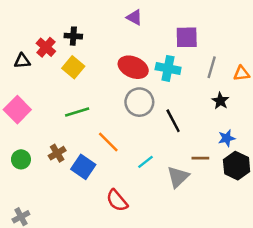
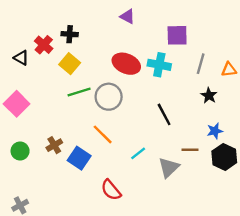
black triangle: (22, 61) -> (21, 58), turned 35
gray circle: (139, 102) -> (109, 97), moved
green line: (77, 112) -> (79, 92), moved

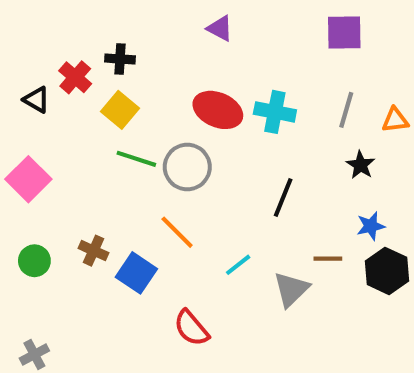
purple square: (177, 35) -> (344, 32), moved
green line: (79, 92) -> (136, 159), turned 35
black line: (164, 114) -> (283, 198), turned 50
brown cross: (54, 145) -> (94, 251), turned -35

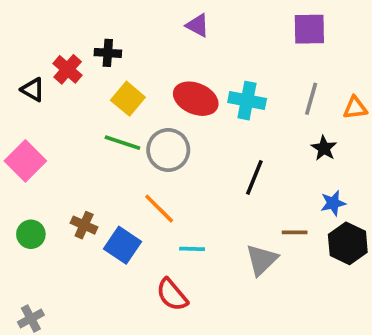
yellow square: (120, 110) -> (128, 99), moved
cyan line: (238, 265) -> (192, 249), moved, turned 40

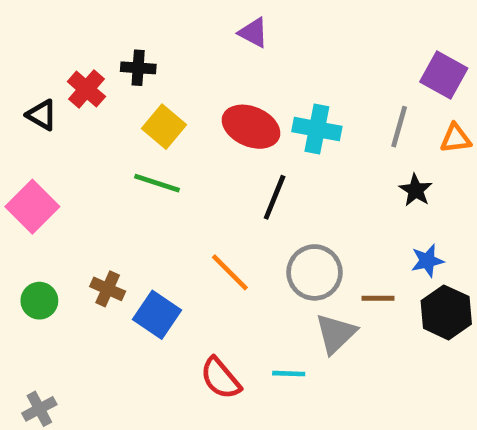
purple square: (309, 29) -> (444, 75), moved, turned 30
gray circle: (168, 150) -> (315, 272), moved
black line: (254, 177) -> (275, 197), moved
orange line: (159, 209) -> (230, 272), moved
cyan line: (192, 249) -> (289, 374), moved

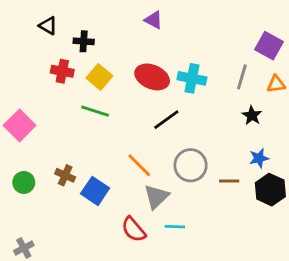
red cross: (86, 89) -> (62, 71), moved, turned -30
black triangle: (42, 115) -> (48, 26), moved
black line: (275, 197) -> (166, 120), turned 32
gray triangle: (336, 334) -> (156, 197), moved

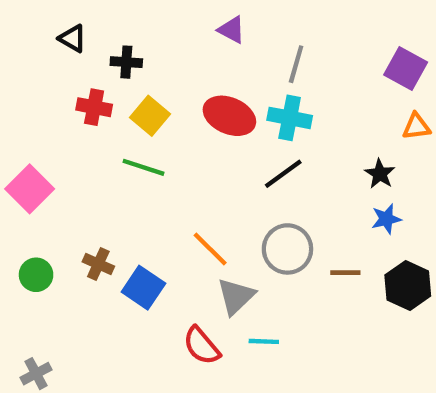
gray line: (242, 77) -> (296, 64), moved
black line: (166, 120) -> (283, 174), moved
blue star: (259, 158) -> (386, 219), moved

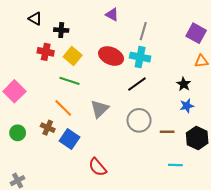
orange line: (210, 249) -> (63, 108), moved
gray triangle: (236, 296) -> (100, 109), moved
cyan line: (264, 341) -> (175, 165), moved

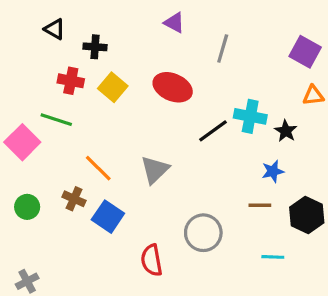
cyan cross: (140, 57) -> (250, 116), moved
green line: (70, 81) -> (56, 120), moved
blue star: (187, 106) -> (273, 171), moved
gray circle: (139, 120) -> (203, 233), moved
red semicircle: (98, 167) -> (152, 260), turned 30

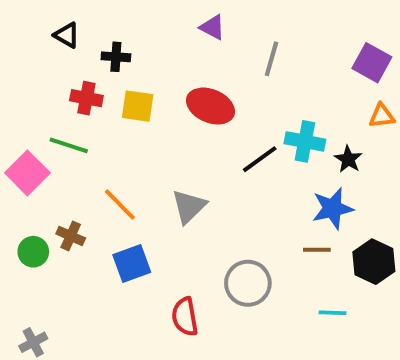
yellow square: (113, 87) -> (138, 106), turned -32
blue star: (273, 171) -> (333, 208), size x1.5
brown cross: (74, 199) -> (71, 236), moved
blue square: (108, 217) -> (132, 264), turned 36

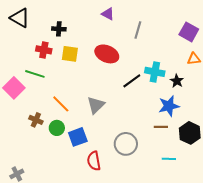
black triangle: (67, 35) -> (20, 18), moved, size x1.5
green circle: (33, 252) -> (57, 128), moved
blue square: (132, 264) -> (78, 137), moved

